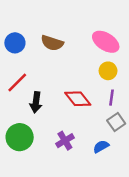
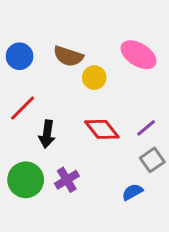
yellow circle: (108, 71) -> (94, 78), moved
purple line: (112, 98) -> (146, 128), turned 42
purple cross: (65, 141) -> (67, 180), moved

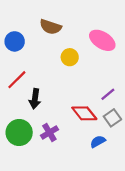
brown semicircle: (68, 56) -> (51, 27), moved
red diamond: (102, 129) -> (84, 113), moved

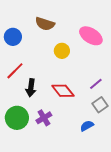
red diamond: (84, 113) -> (63, 91), moved

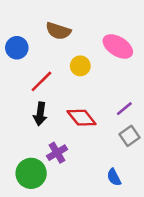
red line: (15, 71) -> (41, 81), moved
green circle: (17, 118) -> (31, 173), moved
blue semicircle: (87, 126) -> (114, 177), moved, turned -88

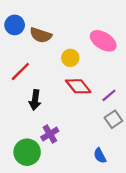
brown semicircle: (58, 31) -> (41, 35), moved
blue circle: (17, 48) -> (15, 25), moved
red line: (41, 81) -> (20, 72), moved
red diamond: (82, 118) -> (78, 86), moved

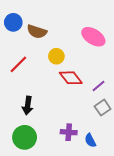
yellow circle: (70, 58) -> (56, 56), moved
black arrow: (35, 100) -> (28, 106), moved
purple cross: (50, 134) -> (69, 132), moved, turned 35

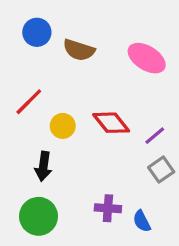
blue circle: (13, 22) -> (37, 32), moved
brown semicircle: (37, 32) -> (79, 50), moved
yellow circle: (56, 56) -> (63, 126), moved

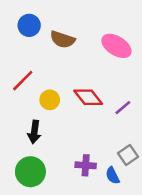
gray square: (161, 170) -> (128, 155), moved

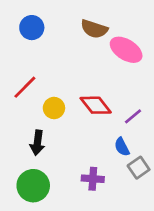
brown semicircle: (63, 39) -> (94, 29), moved
blue semicircle: (113, 176) -> (122, 147), moved

